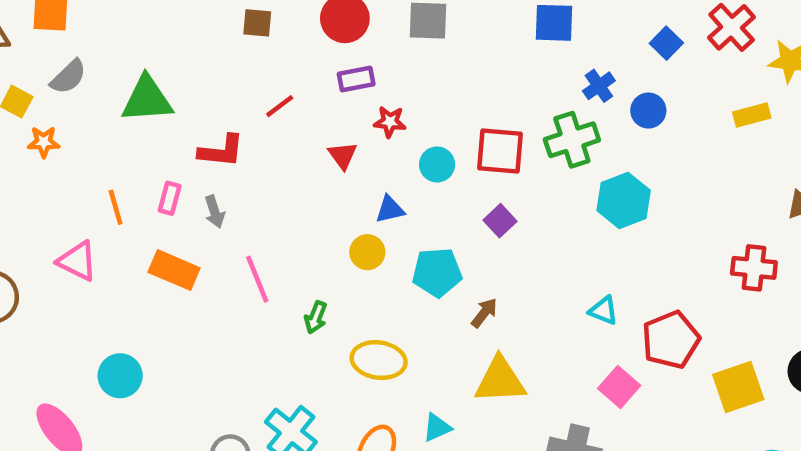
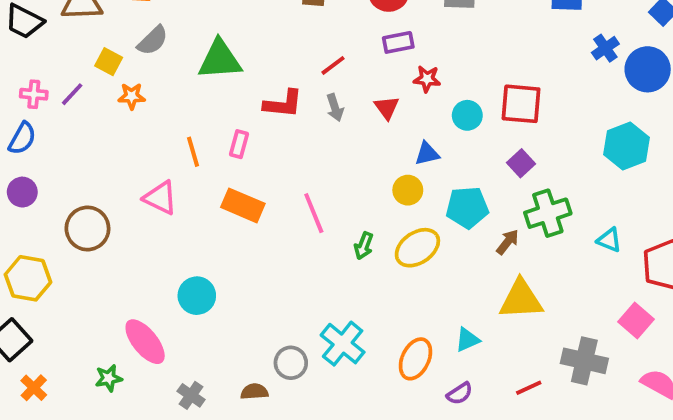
blue circle: (648, 111) -> (648, 69), size x1.5
green cross: (572, 140) -> (548, 213), moved
gray arrow: (215, 212) -> (335, 108), moved
yellow ellipse: (379, 360) -> (417, 248), moved, turned -42
pink square: (619, 387) -> (636, 321), moved

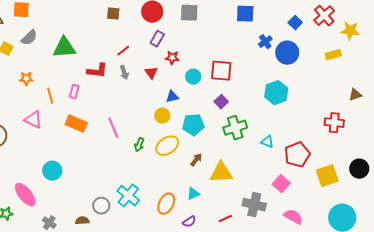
purple rectangle: (398, 42) -> (157, 39), turned -49
orange star: (132, 96) -> (26, 79), moved
brown arrow: (508, 242) -> (196, 160), moved

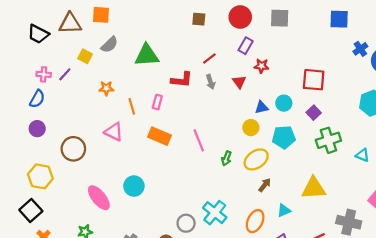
cyan circle: (193, 77) -> (284, 103), moved
brown arrow: (196, 160) -> (265, 185), moved
pink ellipse: (25, 195) -> (99, 198), moved

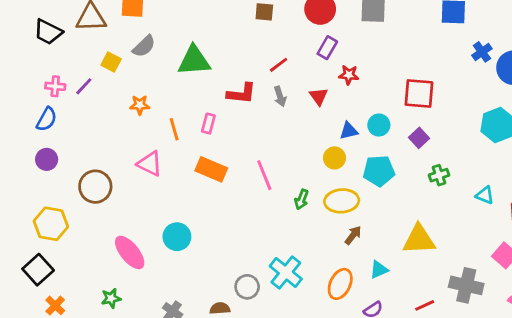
green cross: (328, 140) -> (439, 175), size x0.6
yellow ellipse: (256, 159) -> (342, 201), turned 30

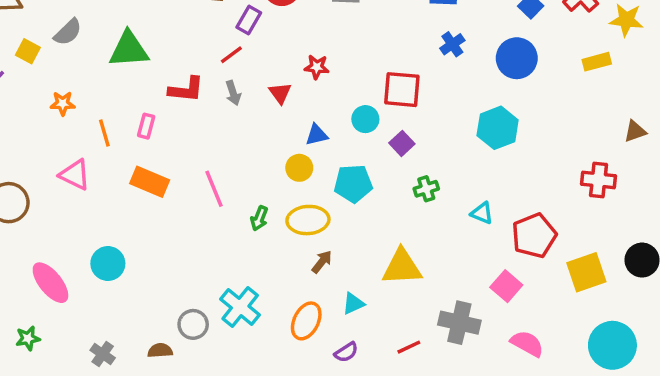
purple rectangle: (327, 48) -> (249, 20), moved
blue cross: (482, 52) -> (452, 44), moved
cyan circle: (379, 125) -> (365, 119), moved

